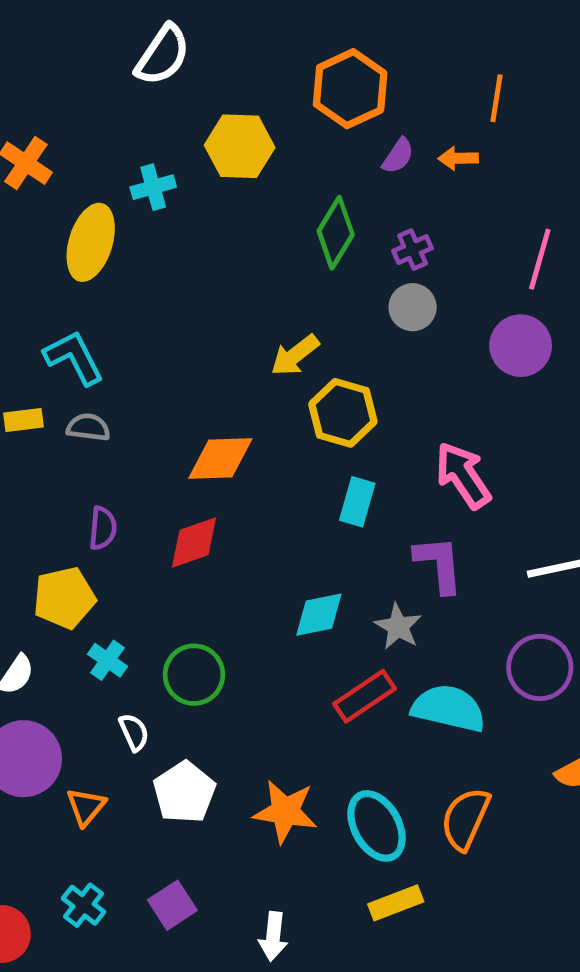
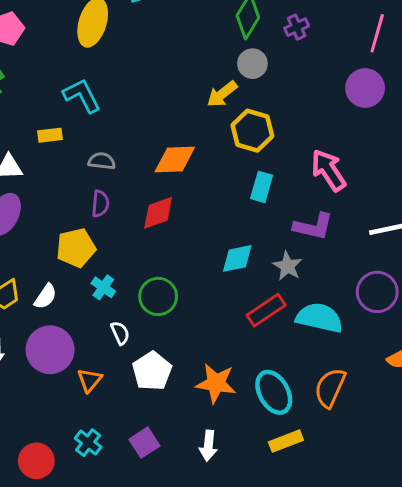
gray circle: (413, 307) -> (252, 64), moved
gray semicircle: (88, 427) -> (102, 161), moved
purple L-shape: (439, 564) -> (313, 226), turned 108
white arrow: (273, 936) -> (208, 446), moved

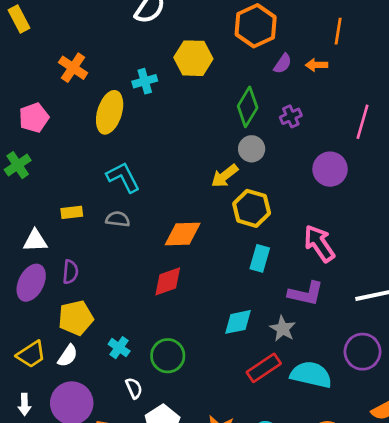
purple circle: (365, 88) -> (330, 169), moved
cyan L-shape: (82, 96) -> (123, 177), moved
gray semicircle: (102, 161) -> (118, 219), moved
purple semicircle: (100, 204) -> (70, 272), moved
yellow pentagon: (76, 248) -> (76, 318), moved

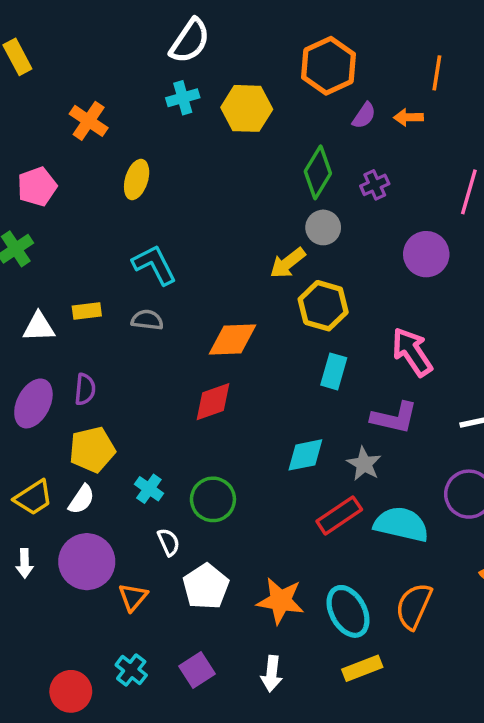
cyan cross: (145, 81) -> (183, 98), moved
yellow ellipse: (110, 112) -> (137, 180), size x0.7
white triangle: (35, 241) -> (39, 327), moved

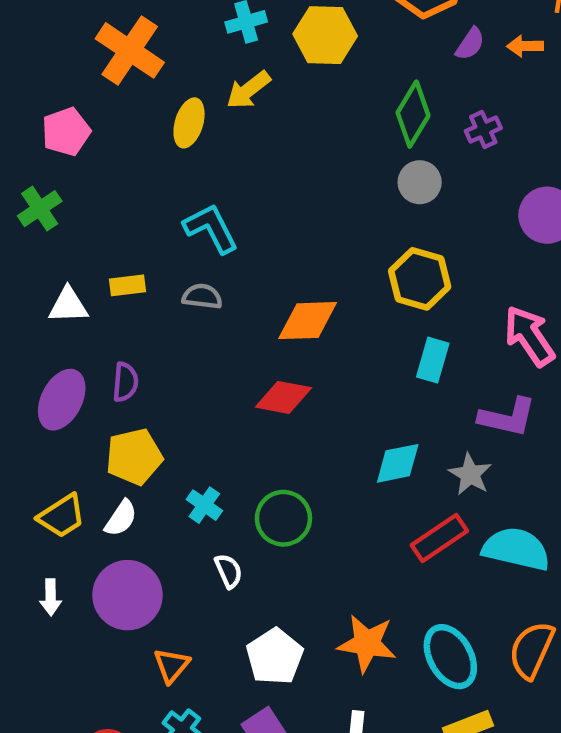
orange cross: (89, 121) -> (130, 50), size x1.4
yellow arrow: (288, 263) -> (248, 90), moved
red diamond: (213, 402) -> (283, 397), turned 30
white pentagon: (206, 587) -> (275, 657), moved
orange triangle: (133, 597) -> (171, 665), moved

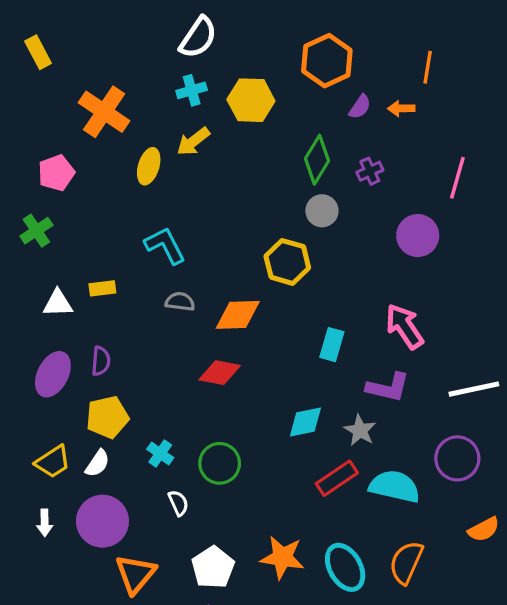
yellow hexagon: (420, 279) -> (287, 262), moved
gray semicircle: (202, 296) -> (180, 302), moved
orange triangle: (171, 665) -> (135, 574), size x1.5

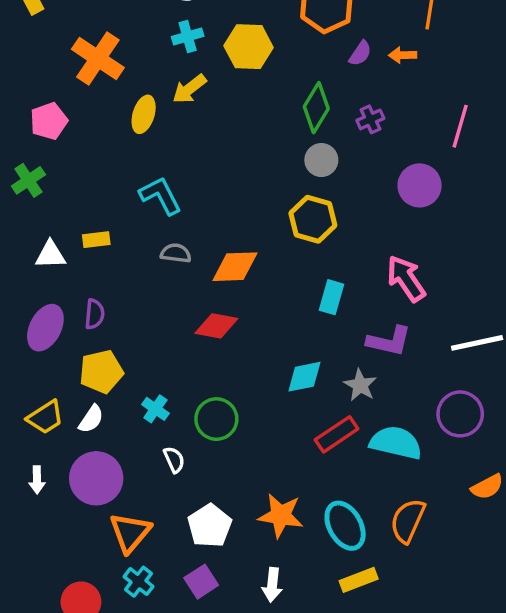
yellow hexagon: (287, 262) -> (313, 219), moved

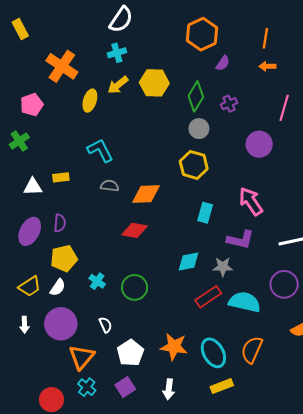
yellow hexagon: (249, 47) -> (154, 83), moved
orange arrow: (403, 55) -> (267, 66), moved
gray star: (360, 385) -> (223, 267), turned -30
white semicircle: (174, 460) -> (105, 325), moved

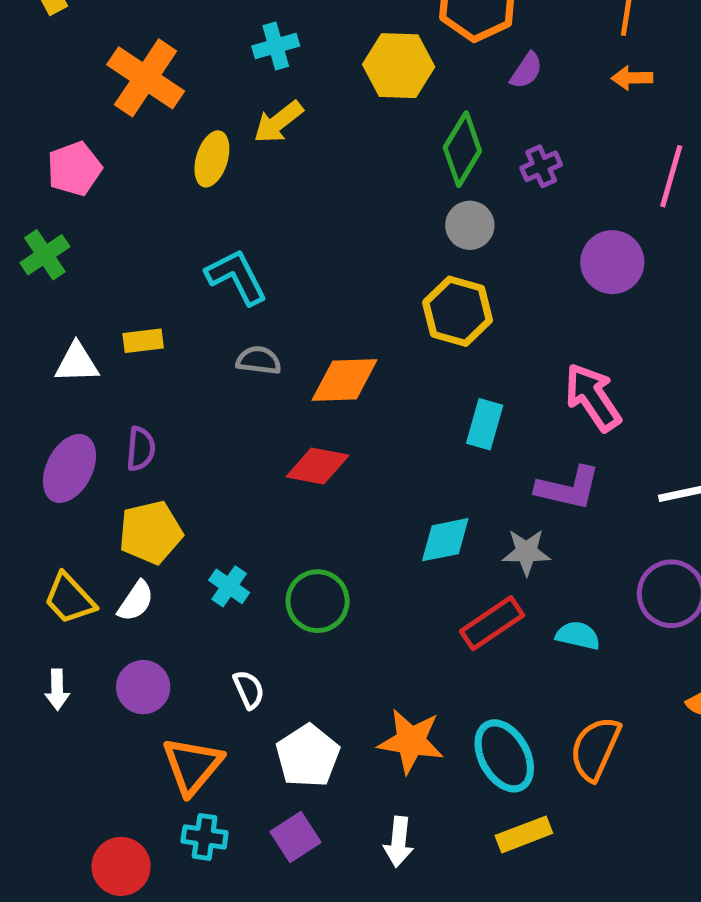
yellow hexagon: (154, 83) -> (399, 66), moved
yellow trapezoid: (30, 286) -> (69, 599), turned 80
cyan semicircle: (245, 302) -> (578, 636), size x0.6
purple circle: (61, 324) -> (143, 687), size x0.7
cyan cross: (87, 387) -> (205, 837), turned -30

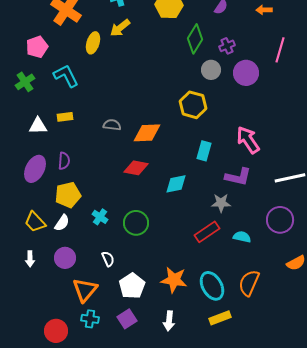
gray circle: (470, 225) -> (211, 70), moved
purple circle: (612, 262) -> (246, 73), moved
cyan L-shape: (236, 277) -> (66, 76), moved
cyan diamond: (445, 540) -> (176, 184), moved

